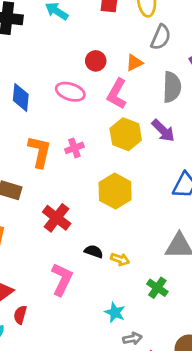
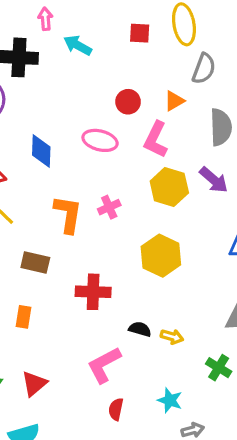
red cross: (57, 218) -> (93, 292), turned -32
pink L-shape: (62, 279) -> (104, 365), turned -140
red semicircle: (20, 315) -> (116, 409), moved

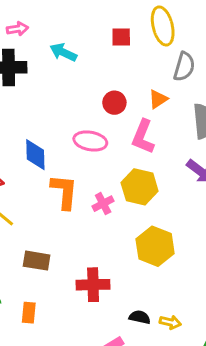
pink arrow: (45, 19) -> (17, 29), moved, turned 90
yellow hexagon: (169, 187) -> (140, 187), moved
orange L-shape: (68, 214) -> (64, 192), moved

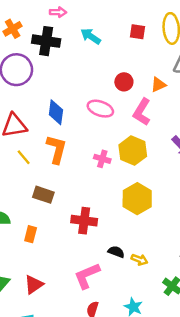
orange L-shape: (64, 192) -> (57, 149), moved
pink cross: (103, 204) -> (102, 159), turned 35

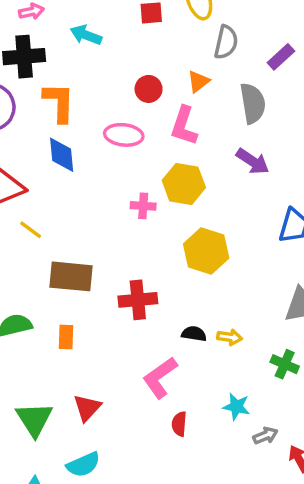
orange L-shape: (57, 149) -> (59, 102), moved
brown rectangle: (43, 195) -> (71, 276), size x1.4

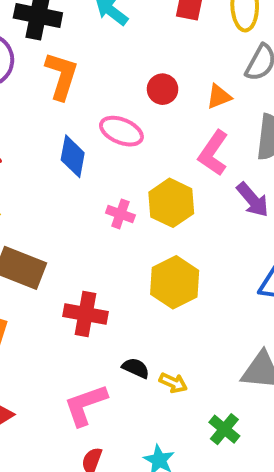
pink L-shape: (184, 126) -> (213, 153), moved
blue diamond: (62, 155) -> (73, 156), moved

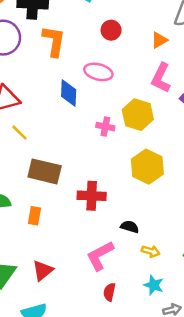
red circle: (163, 89) -> (111, 30), moved
yellow arrow: (173, 383) -> (151, 251), moved

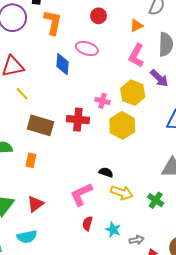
yellow hexagon: (138, 115) -> (133, 93), moved
pink cross: (105, 127) -> (102, 101), moved
red cross: (92, 196) -> (78, 120), moved
yellow arrow: (151, 251) -> (122, 193), size x1.5
cyan star: (154, 285) -> (113, 230), moved

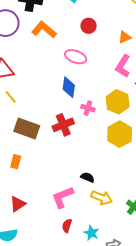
orange L-shape: (53, 22) -> (44, 30), turned -65
blue diamond: (62, 64) -> (69, 87), moved
red cross: (78, 120) -> (63, 125), turned -30
yellow hexagon: (122, 125) -> (120, 134), moved

